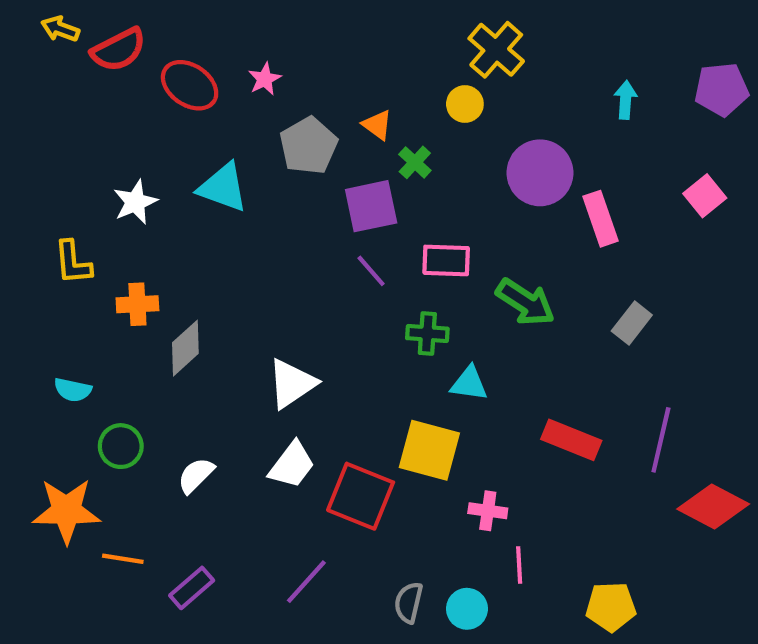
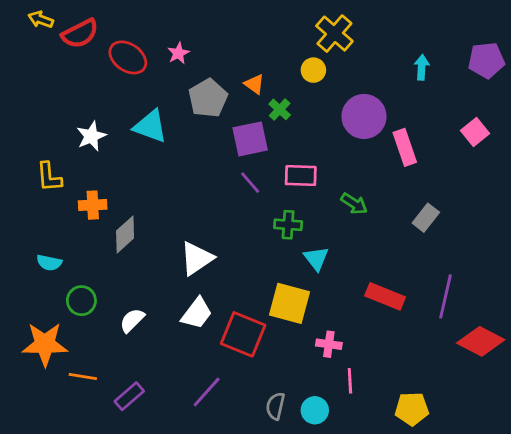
green arrow: (525, 302) -> (354, 204), size x0.7
cyan triangle: (469, 384) -> (316, 258), turned 44

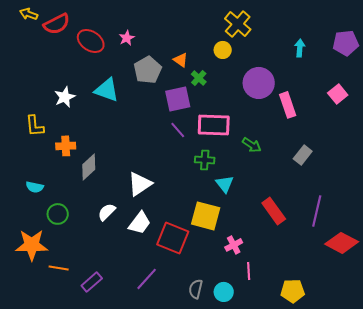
pink rectangle: (301, 176) -> (214, 125), size x1.4
red rectangle: (385, 296) -> (274, 211), turned 32
white semicircle: (132, 320) -> (107, 212), moved
pink cross: (329, 344) -> (234, 245), turned -36

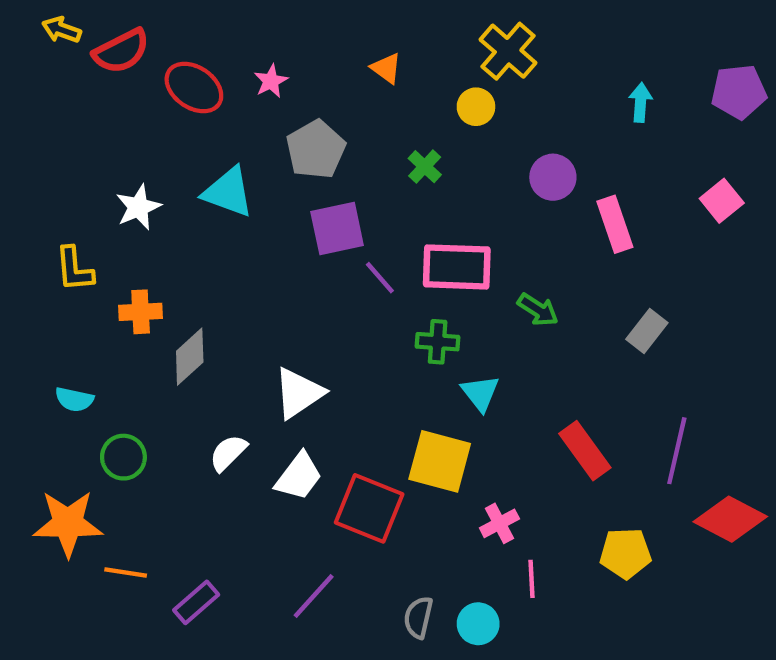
orange triangle: (181, 60) -> (386, 68), moved
purple circle: (259, 83) -> (553, 177), size x0.7
purple square: (178, 99) -> (337, 228), moved
yellow pentagon: (293, 291) -> (626, 553), moved

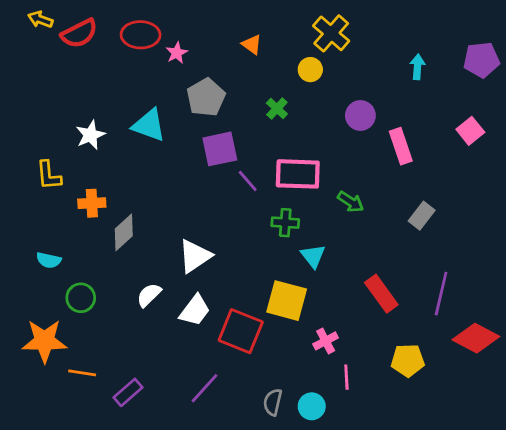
red ellipse: (194, 87) -> (141, 35), moved, turned -33

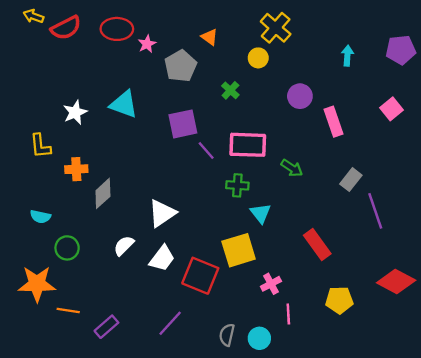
gray pentagon: (206, 97) -> (181, 66), moved
purple line: (441, 294) -> (375, 211), moved, turned -32
yellow square: (287, 301) -> (239, 250), turned -32

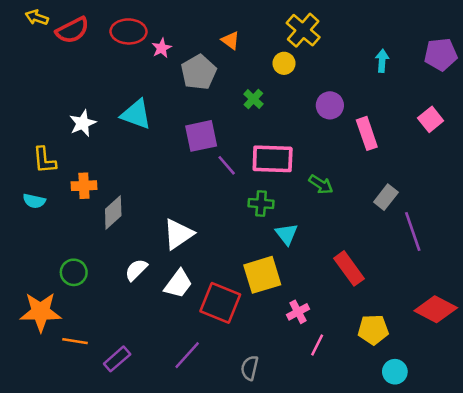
cyan semicircle: (40, 217) -> (34, 201), moved
pink line: (288, 314) -> (317, 345), turned 30
cyan circle: (259, 338) -> (395, 372), moved

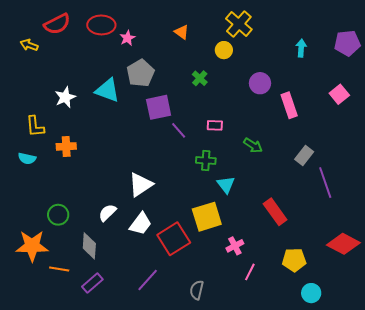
yellow arrow: (37, 17) -> (29, 45), moved
gray pentagon: (199, 72) -> (141, 73), moved
pink rectangle: (273, 159) -> (215, 125), size x0.5
gray diamond: (113, 212) -> (89, 246), moved, turned -44
red square: (220, 303) -> (174, 239), turned 36

